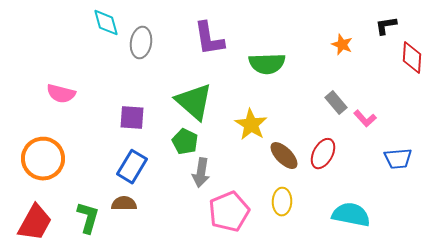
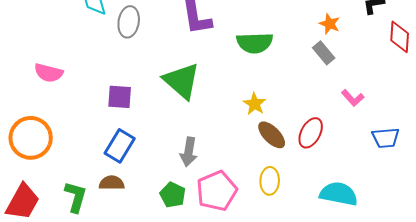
gray rectangle: (336, 103) -> (324, 53), moved
yellow star: (251, 125) -> (255, 104), moved, size x0.7
green pentagon: (185, 142) -> (173, 195), moved

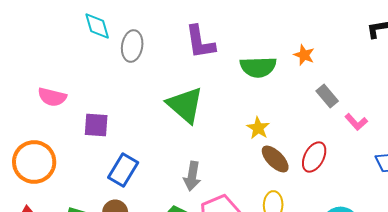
orange star: (330, 24) -> (304, 55), moved
gray rectangle: (324, 53) -> (327, 96), moved
purple square: (120, 97) -> (96, 125), moved

